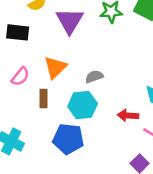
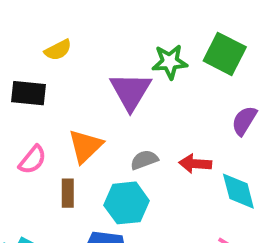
purple triangle: (70, 21) -> (130, 91), moved
red arrow: (128, 115) -> (195, 164), moved

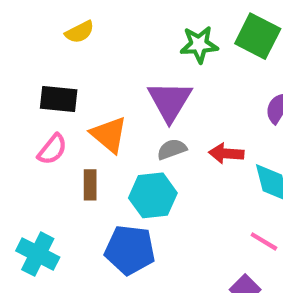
purple triangle: (130, 91) -> (170, 101), moved
black rectangle: (29, 93) -> (59, 99), moved
orange triangle: (85, 146) -> (109, 135), turned -36

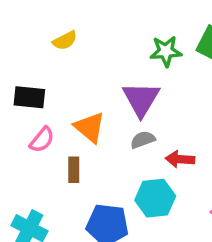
black rectangle: (59, 99) -> (29, 97), moved
red arrow: (226, 153) -> (180, 159), moved
cyan hexagon: (153, 195) -> (155, 198), moved

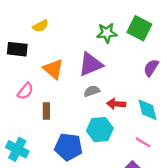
black rectangle: (29, 97) -> (17, 49), moved
purple triangle: (141, 99) -> (91, 64), turned 36
orange triangle: (90, 127) -> (53, 69), moved

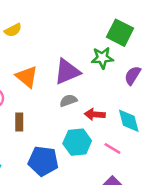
green star: (107, 33) -> (102, 58), moved
pink line: (143, 142) -> (112, 148), moved

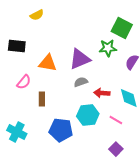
yellow semicircle: (13, 30) -> (37, 15), moved
orange triangle: (27, 77) -> (48, 63), turned -30

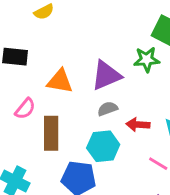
brown rectangle: (42, 99) -> (51, 133), size x1.6
cyan hexagon: (88, 115) -> (103, 146), moved

